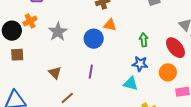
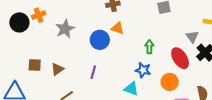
brown square: (17, 55) -> (35, 65), moved
brown triangle: (55, 73) -> (57, 69), turned 32

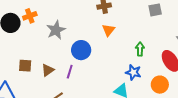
orange triangle: (118, 28) -> (109, 30), turned 48
blue circle: (100, 40) -> (81, 50), moved
purple line: (93, 72) -> (70, 72), moved

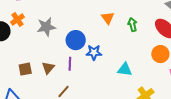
gray star: (56, 30) -> (46, 27), turned 30
orange triangle: (109, 30) -> (108, 18), moved
blue star: (133, 72) -> (94, 52), moved

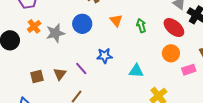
orange cross: (17, 20) -> (34, 26), moved
blue circle: (76, 40) -> (82, 24), moved
purple line: (70, 64) -> (81, 69), turned -40

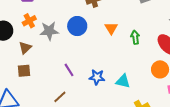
blue star: (104, 56) -> (97, 77), moved
brown triangle: (60, 74) -> (25, 48), moved

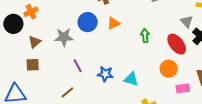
orange cross: (29, 21) -> (31, 12), moved
orange triangle: (111, 28) -> (114, 23), moved, turned 32
gray star: (49, 31) -> (64, 37), moved

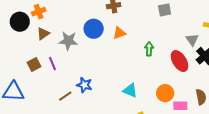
brown triangle: (35, 42) -> (43, 34), moved
brown square: (33, 65) -> (34, 65), turned -32
purple line: (78, 66) -> (52, 64), moved
orange circle: (169, 69) -> (165, 93), moved
blue star: (105, 74) -> (84, 85), moved

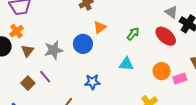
blue circle: (94, 29) -> (83, 44), moved
green arrow: (149, 49) -> (133, 34), turned 56
blue star: (84, 85) -> (92, 82), moved
cyan triangle: (130, 90) -> (126, 64), moved

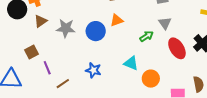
gray triangle: (171, 12) -> (165, 23), moved
orange circle: (162, 71) -> (151, 79), moved
purple line: (45, 77) -> (47, 68), moved

